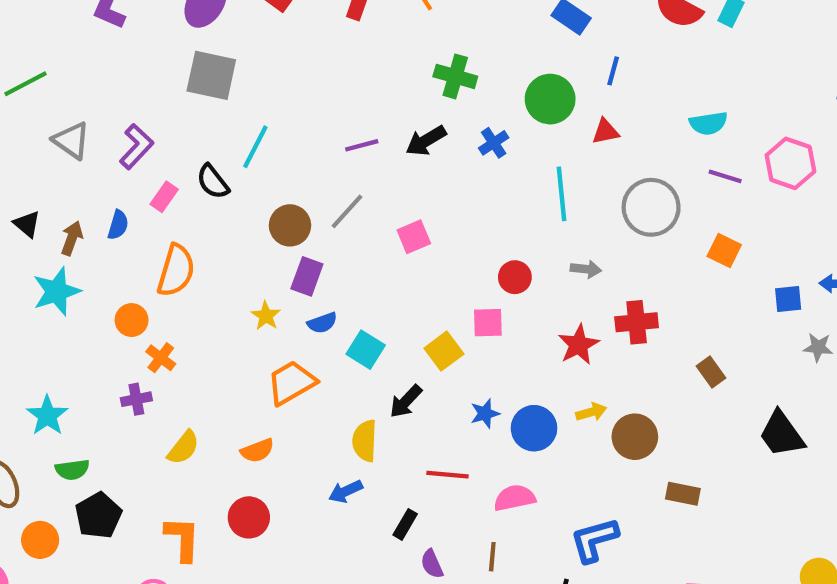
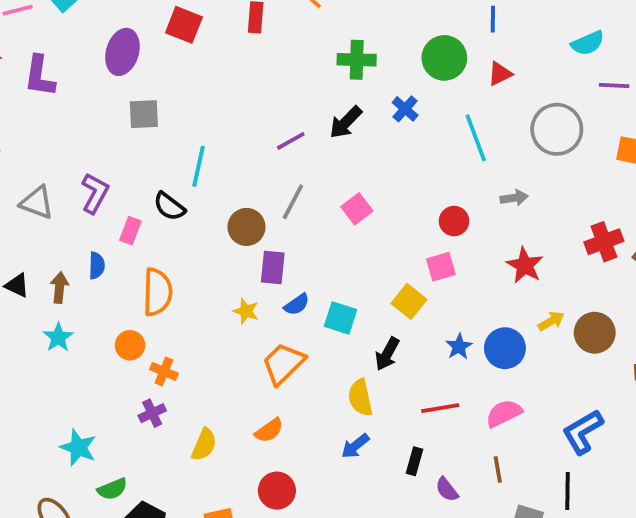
gray square: (211, 75) -> (144, 114), size x0.7
cyan star: (57, 291) -> (58, 337), size x0.7
red cross: (637, 322) -> (604, 242), moved

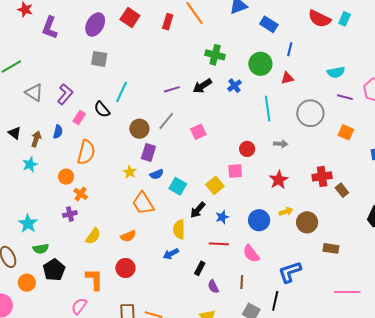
blue star: (459, 347) -> (222, 217), moved
orange trapezoid: (283, 364) -> (143, 203), turned -90
pink semicircle: (504, 413) -> (251, 254), turned -114

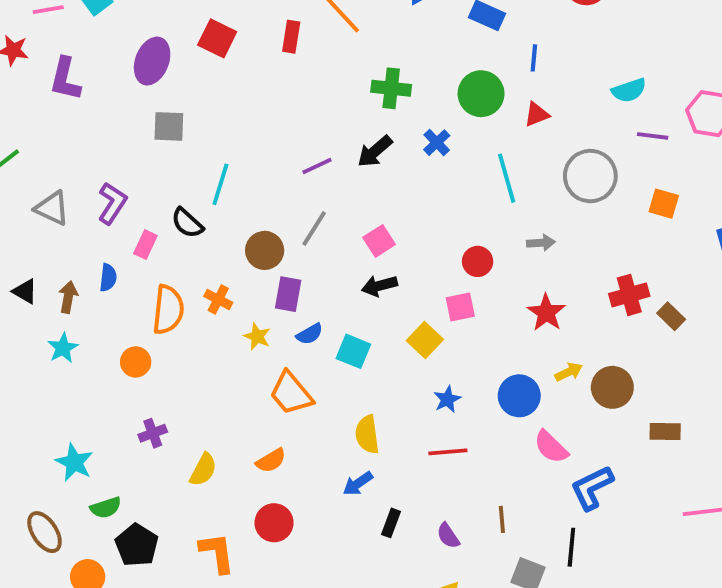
orange cross: (81, 194) -> (218, 299), moved
black arrow: (198, 210) -> (379, 286), moved, turned 42
pink semicircle: (251, 254) -> (551, 447), moved
black rectangle: (200, 268) -> (391, 523), moved

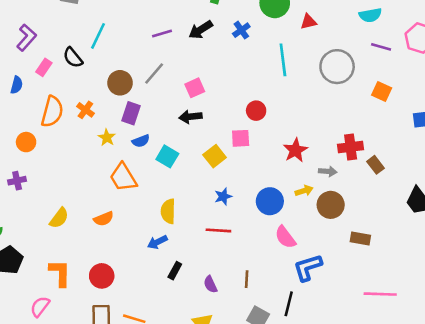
gray arrow: (541, 243) -> (328, 171), moved
purple cross: (153, 433) -> (17, 181), moved
red circle: (274, 523) -> (102, 276), moved

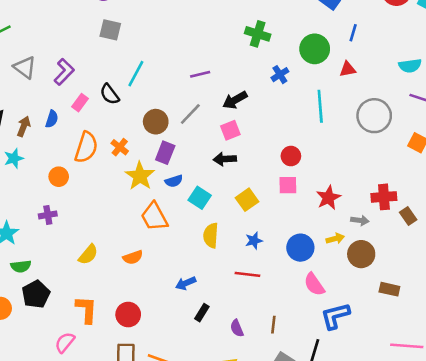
black arrow: (201, 30) -> (235, 100), moved
yellow star: (107, 138) -> (140, 176), size x1.6
pink square: (241, 138) -> (288, 185), moved
yellow semicircle: (168, 211) -> (211, 235), moved

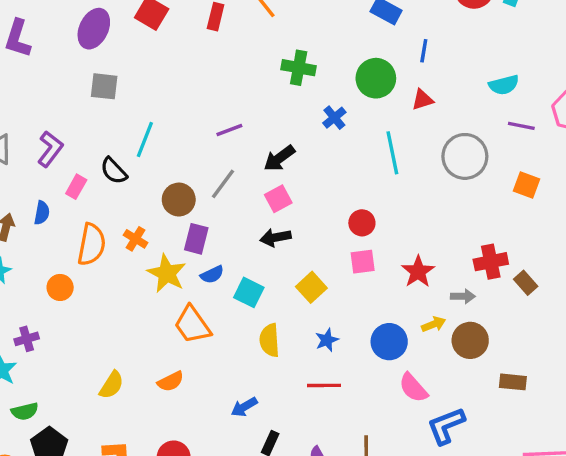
purple cross: (48, 215) -> (27, 339), moved

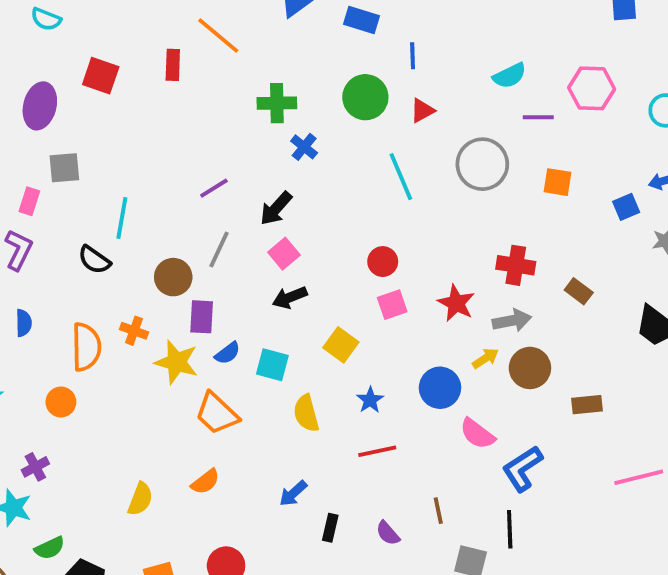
blue cross: (334, 118) -> (304, 147), moved
pink rectangle: (76, 187) -> (29, 201), moved
red cross: (491, 262) -> (516, 265), moved, turned 32
gray arrow: (463, 296) -> (512, 321), size x1.4

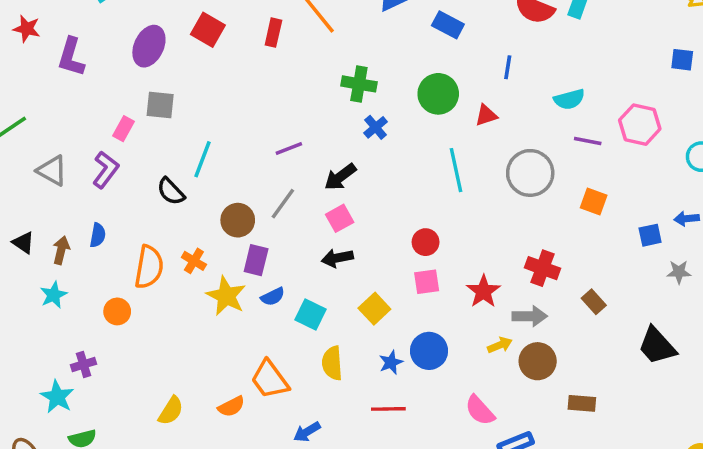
blue line: (413, 56) -> (508, 67), moved
blue circle: (440, 388) -> (429, 351), moved
orange trapezoid: (217, 413) -> (270, 379), moved

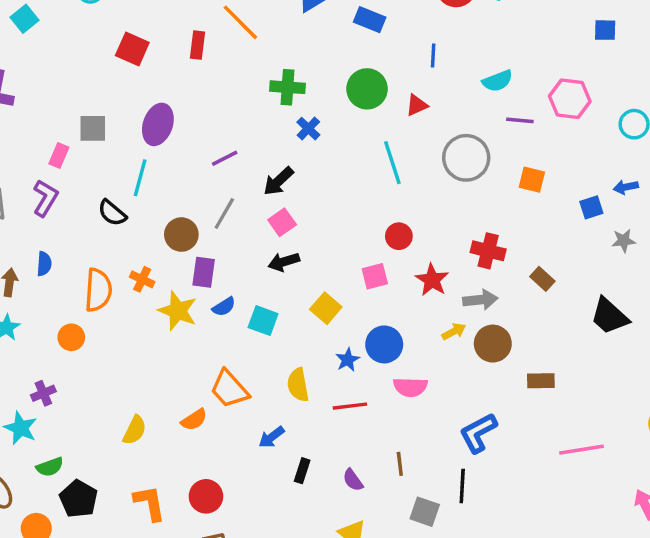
purple ellipse: (149, 46) -> (158, 124), moved
red circle: (426, 242) -> (399, 236), moved
yellow semicircle: (332, 363) -> (298, 385), moved
pink semicircle: (480, 410) -> (410, 387), moved, turned -40

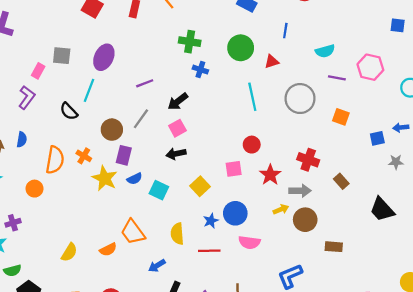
blue cross: (308, 129) -> (200, 70), turned -32

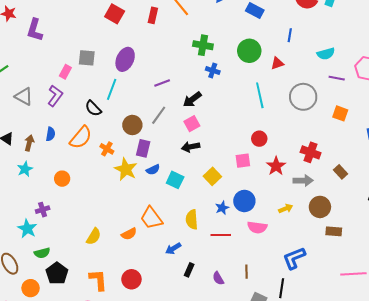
orange semicircle: (55, 160) -> (81, 137), moved, turned 30
yellow arrow: (281, 209) -> (286, 209), moved
brown circle: (305, 220) -> (320, 207), moved

